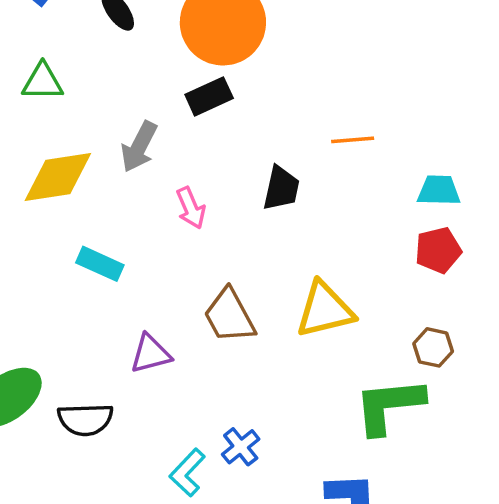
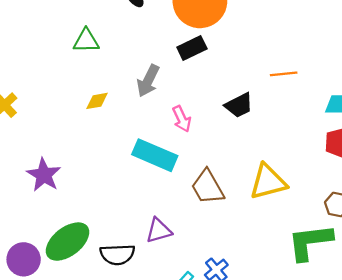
yellow diamond: (58, 177) -> (97, 101), size x0.5
black trapezoid: (281, 188) -> (239, 105), turned 52
cyan rectangle: (100, 264) -> (155, 155), moved, size x1.5
purple triangle: (151, 354) -> (159, 231), moved

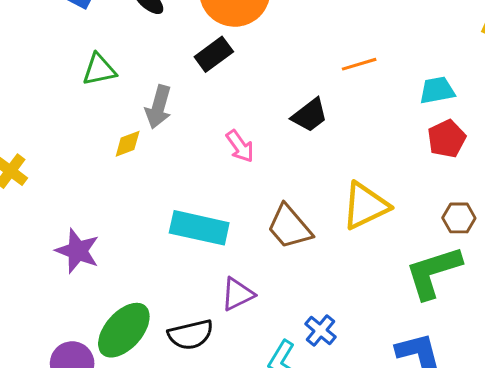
black rectangle: (192, 48) -> (214, 54), moved
gray arrow: (148, 81) -> (158, 107), moved
cyan rectangle: (155, 155) -> (199, 228), moved

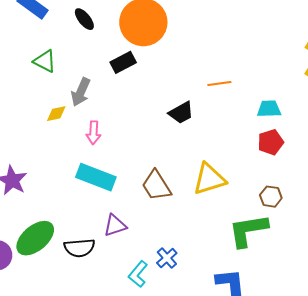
green triangle: (99, 70) -> (45, 61), turned 30
pink arrow: (240, 146) -> (94, 133), moved, turned 30

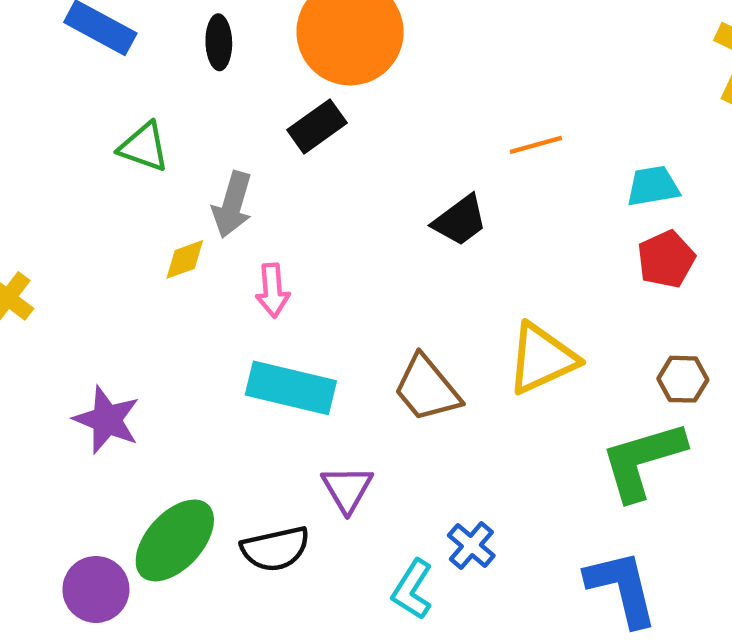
black ellipse: (84, 19) -> (219, 42), turned 45
purple triangle: (115, 225) -> (347, 489), turned -35

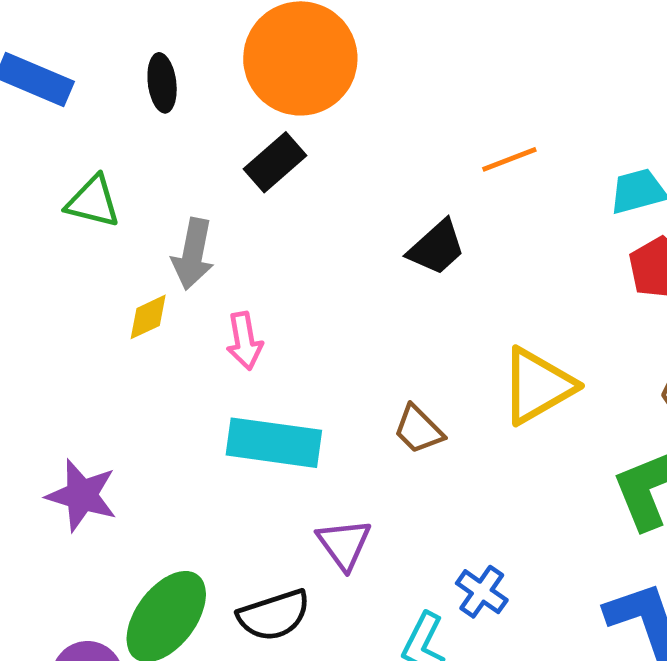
brown trapezoid: (427, 389) -> (418, 429), size x0.7

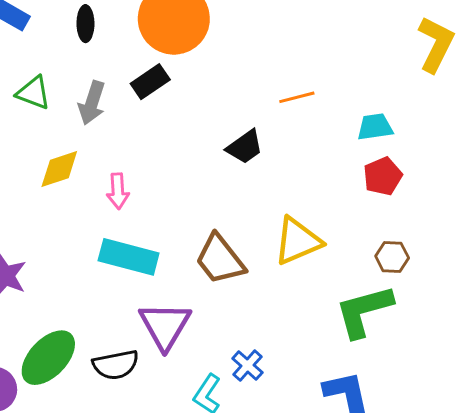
gray arrow: (193, 254) -> (92, 103), moved
yellow diamond: (148, 317) -> (59, 169), size x1.4
brown trapezoid: (418, 429) -> (220, 259), size x1.6
purple triangle: (344, 544) -> (165, 326), size x1.5

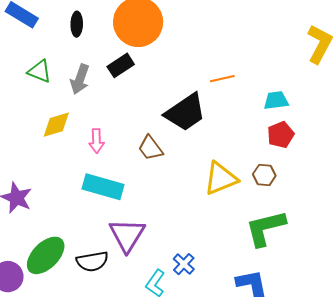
black trapezoid: (245, 147) -> (185, 112), size x1.6
brown hexagon: (392, 257) -> (264, 175), moved
brown trapezoid: (220, 259) -> (150, 148), moved, size x0.7

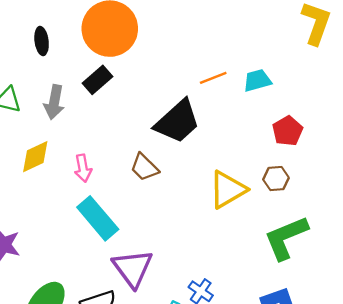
cyan trapezoid: (276, 100) -> (257, 80), moved
cyan rectangle: (103, 187) -> (98, 218), turned 42

